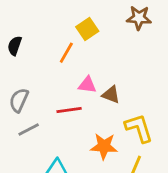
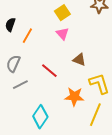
orange line: (66, 53) -> (27, 36), moved
pink triangle: (87, 85) -> (62, 34), moved, turned 40
red line: (69, 110) -> (49, 71), turned 48

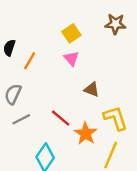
red line: (49, 71) -> (61, 118), moved
orange star: (74, 97) -> (86, 134), turned 30

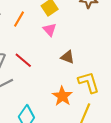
orange line: (30, 61) -> (19, 19), moved
red line: (61, 118) -> (23, 60), moved

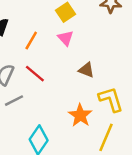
orange line: (19, 19) -> (31, 40), moved

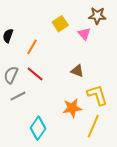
pink triangle: (66, 38) -> (84, 34), moved
orange star: (80, 115) -> (72, 108), turned 30

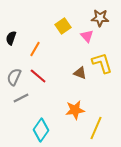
yellow L-shape: (97, 95) -> (102, 63), moved

